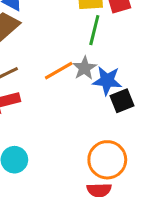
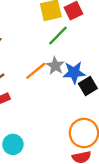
green line: (94, 30) -> (58, 35), turned 40

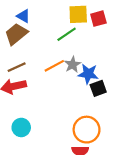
green line: (58, 35) -> (67, 34), moved

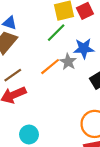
blue star: (88, 74) -> (84, 48), moved

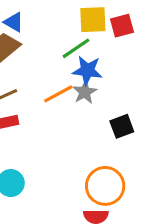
blue star: (84, 48) -> (87, 70), moved

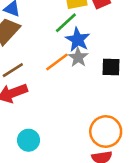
blue star: (87, 70) -> (78, 40), turned 30
black square: (122, 126) -> (111, 67), moved, turned 30

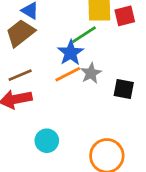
blue star: (78, 40) -> (71, 53), moved
cyan circle: (29, 140) -> (47, 141), moved

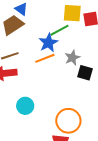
gray star: (91, 73) -> (72, 58), moved

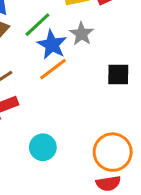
green line: (59, 30) -> (37, 25), moved
gray star: (72, 58) -> (82, 34), moved

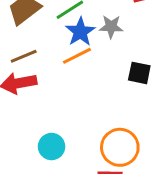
gray star: (82, 34) -> (111, 27), turned 30
cyan circle: (43, 147) -> (52, 147), moved

